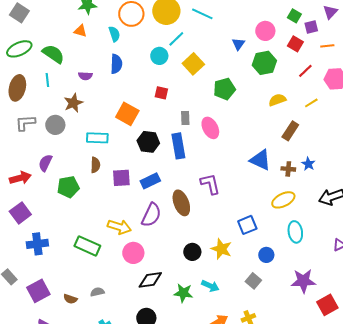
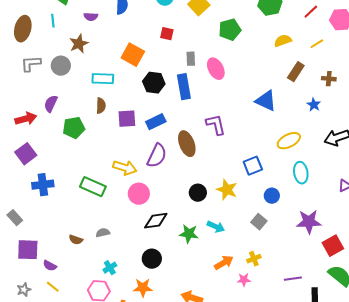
brown cross: (288, 169) -> (329, 79), moved
purple square: (38, 291) -> (28, 250), moved, turned 30

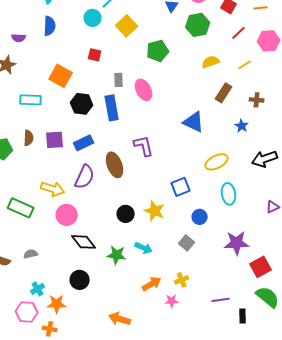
brown semicircle: (101, 106) -> (29, 138), moved
black diamond: (156, 221) -> (84, 242), turned 60
orange star: (143, 288) -> (57, 304), moved

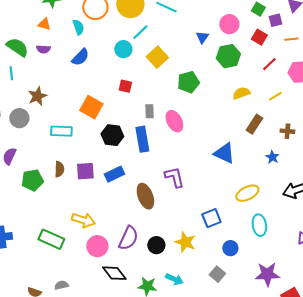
blue semicircle: (50, 26) -> (80, 57), turned 42
purple semicircle: (19, 38) -> (43, 49), moved
purple semicircle: (85, 177) -> (128, 238), moved

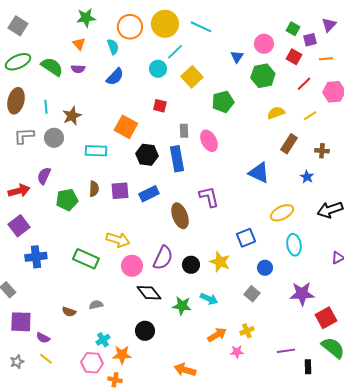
orange triangle: (44, 24) -> (79, 44), turned 32
cyan line: (11, 73) -> (46, 107), moved

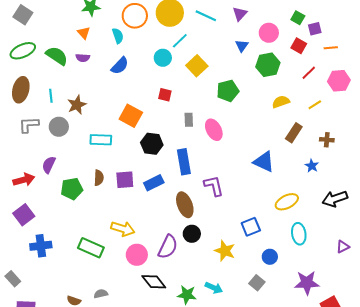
purple triangle: (329, 25) -> (240, 14), moved
blue rectangle: (177, 159) -> (184, 162), moved
black circle: (191, 265) -> (192, 234), moved

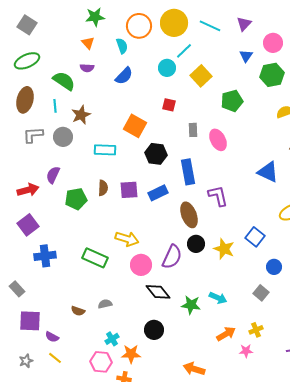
green semicircle: (57, 56) -> (64, 81), moved
blue square: (251, 227) -> (255, 237), turned -30
yellow star: (225, 251) -> (224, 249), moved

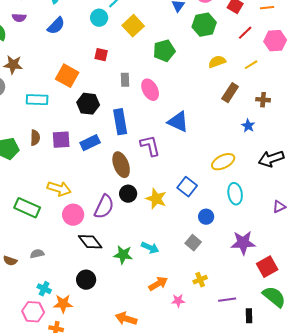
brown star: (81, 115) -> (13, 65), turned 30
blue triangle: (268, 172) -> (178, 122), moved
yellow cross: (256, 330) -> (200, 280), moved
cyan cross: (112, 339) -> (44, 289), turned -32

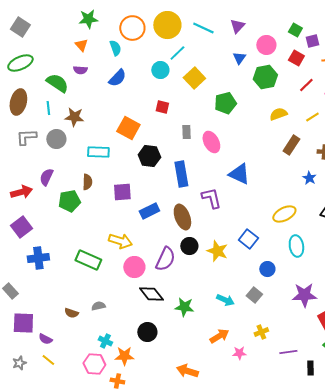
brown semicircle: (35, 138) -> (87, 182), moved
blue rectangle: (90, 143) -> (149, 211), moved
cyan arrow: (150, 248) -> (225, 300), moved

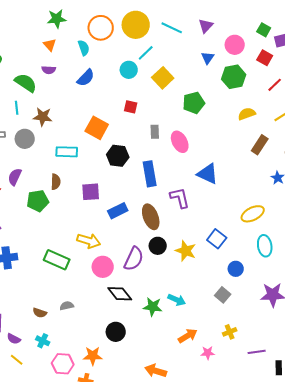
cyan arrow: (225, 300) -> (177, 300), moved
cyan cross: (105, 341) -> (43, 341), moved

